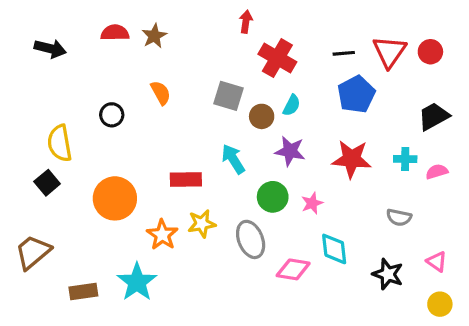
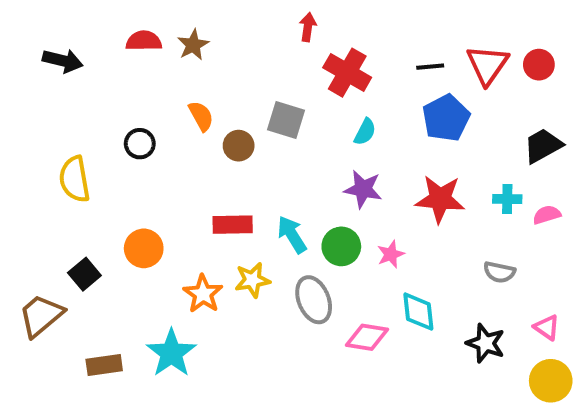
brown circle: (262, 116) -> (239, 146), moved
cyan arrow: (233, 159) -> (292, 235), moved
black square: (47, 183) -> (84, 274), moved
orange circle: (115, 198) -> (144, 248), size x0.7
yellow circle: (440, 304) -> (551, 381), size x1.4

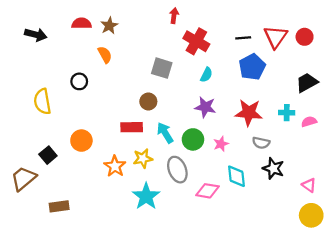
orange semicircle: (201, 116) -> (105, 55), moved
brown circle: (239, 146) -> (148, 102), moved
gray semicircle: (499, 272) -> (261, 143), moved
black star: (486, 343) -> (273, 168), moved
cyan star: (171, 353) -> (146, 196), moved

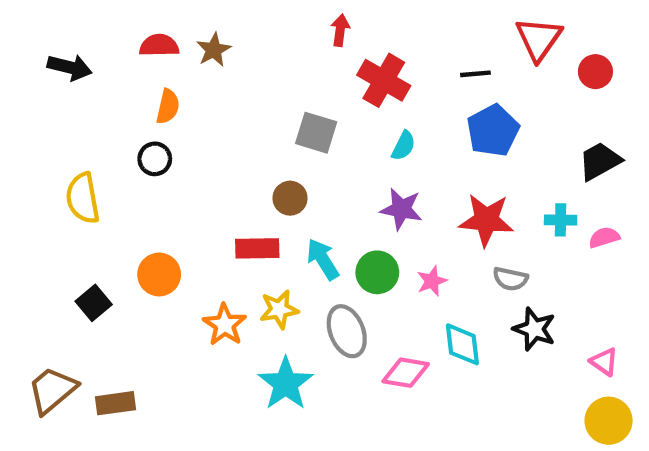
red triangle: (276, 37) -> (539, 39), moved
orange semicircle: (105, 55) -> (168, 107), moved, turned 42
brown trapezoid: (23, 178) -> (52, 390), moved

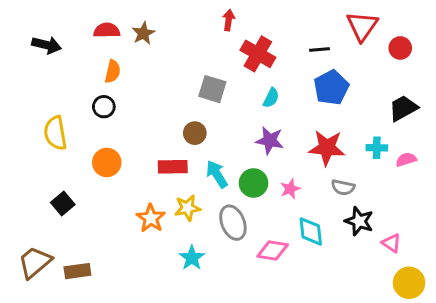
orange circle: (159, 274) -> (107, 162), moved
pink triangle: (604, 362) -> (391, 243), moved
cyan star: (286, 384) -> (192, 258), size x0.7

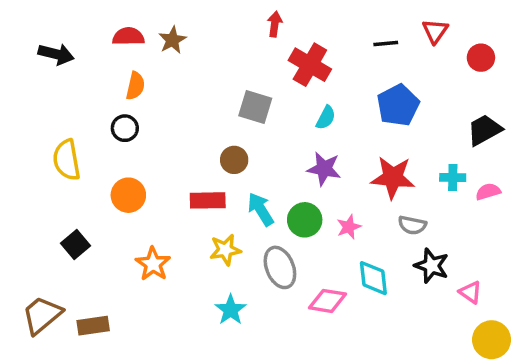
red triangle: (362, 26) -> (435, 31), size x0.7
black line: (320, 49) -> (386, 44), moved
orange star: (151, 218) -> (153, 264), moved

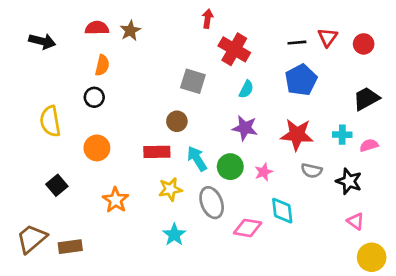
red triangle: (435, 31) -> (328, 37), moved
black line: (386, 44) -> (297, 43), moved
black star: (432, 266) -> (349, 181), moved

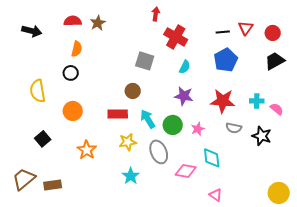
black trapezoid: (366, 99) -> (275, 61), moved
pink semicircle: (369, 145) -> (277, 109), turned 56
pink triangle: (356, 221) -> (216, 195), moved

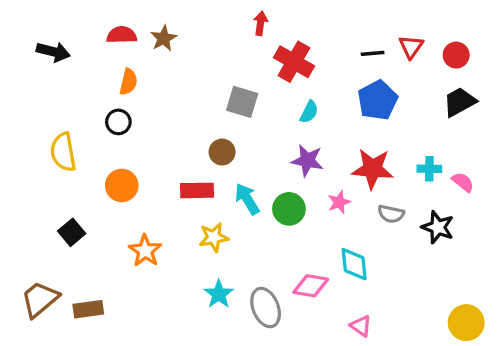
pink star: (198, 129) -> (339, 202), moved
gray ellipse: (159, 152) -> (266, 308), moved

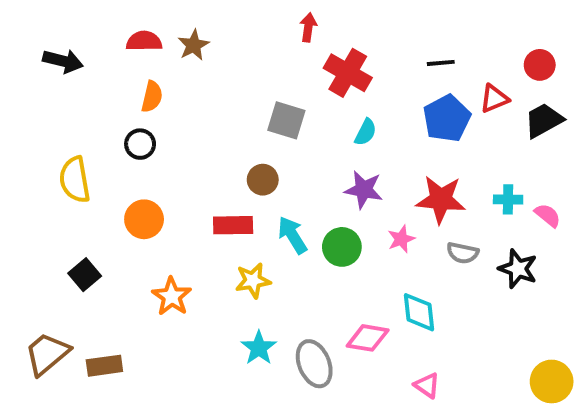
red triangle: (411, 47) -> (494, 99), moved, turned 32

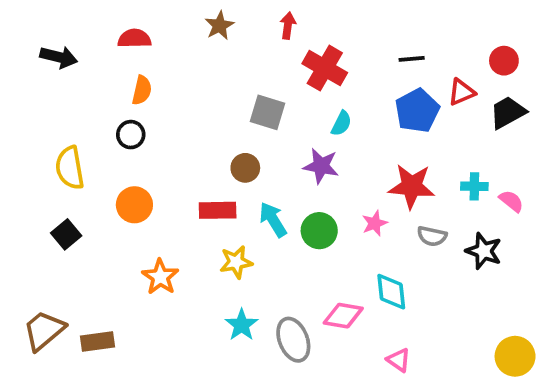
brown star: (193, 45) -> (219, 26), moved
purple star: (364, 190) -> (321, 166), moved
black square: (85, 275) -> (66, 234), moved

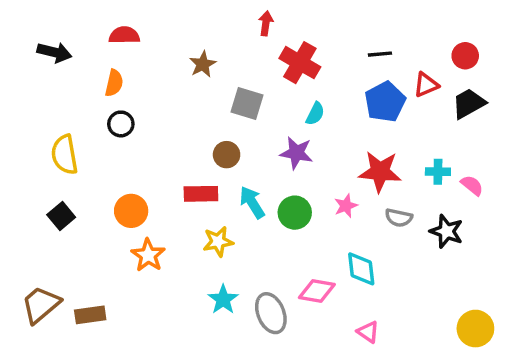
brown star: (219, 26) -> (203, 64), moved
orange semicircle: (142, 90) -> (114, 83), moved
orange circle: (134, 205) -> (131, 211), moved

